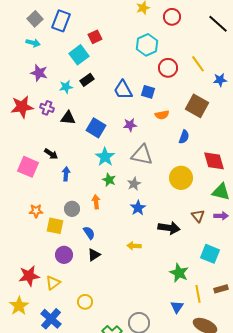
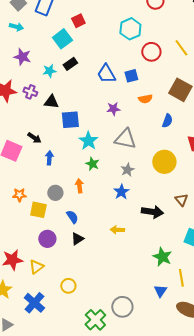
blue square: (148, 92) -> (131, 76), turned -32
blue square: (96, 128) -> (70, 120), moved, turned -36
gray star: (134, 184) -> (127, 170), moved

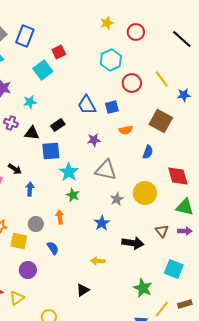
black rectangle: (70, 64) -> (58, 125), moved
gray star: (127, 170) -> (117, 199), moved
black triangle: (77, 239) -> (83, 290), moved
yellow line: (181, 278) -> (162, 309), turned 48

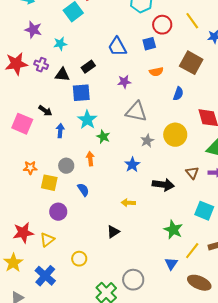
blue square: (112, 107) -> (149, 44), moved
cyan star: (69, 172) -> (87, 120), moved

